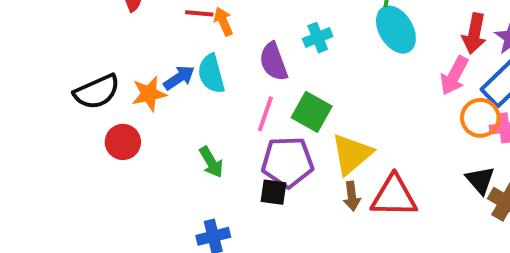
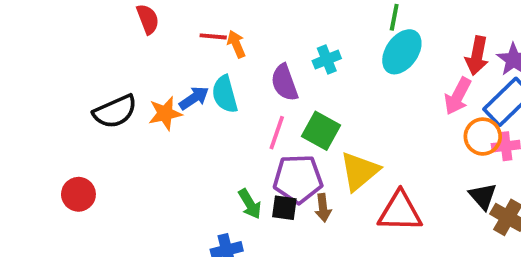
cyan ellipse: (396, 30) -> (402, 52), turned 66
red circle: (123, 142) -> (78, 194), moved
green arrow: (211, 162) -> (250, 204), moved
brown arrow: (352, 196) -> (323, 208), moved

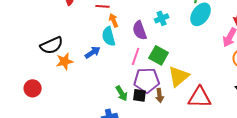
orange arrow: (236, 44) -> (114, 20), moved
blue arrow: (194, 98) -> (93, 52), moved
orange star: (165, 113) -> (65, 61), moved

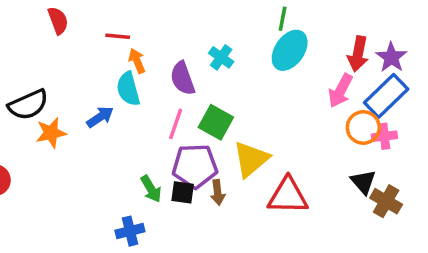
cyan cross: (162, 18) -> (221, 57), turned -32

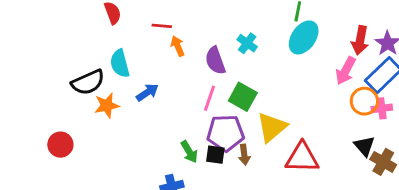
cyan semicircle: (128, 89) -> (120, 64), moved

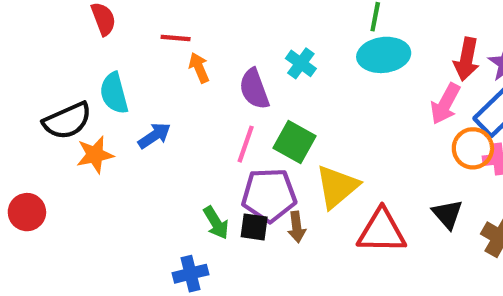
cyan ellipse: (304, 37) -> (384, 55), turned 48
black triangle: (364, 146) -> (447, 214), moved

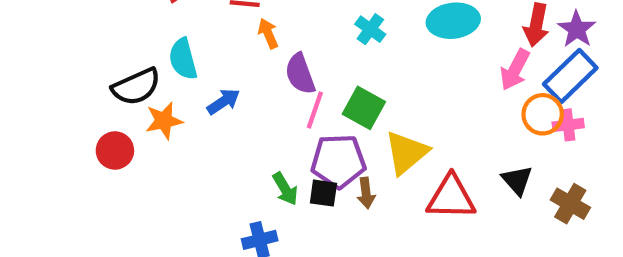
purple semicircle: (254, 89) -> (300, 74), moved
red circle: (27, 212) -> (115, 150), moved

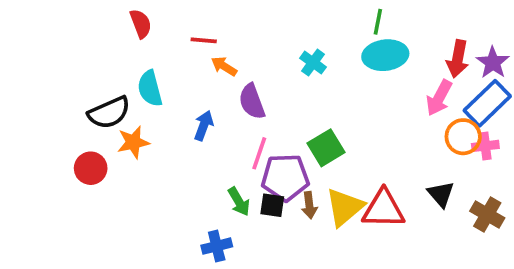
orange arrow: (268, 33) -> (224, 66), turned -35
blue arrow: (223, 102) -> (204, 126), moved, turned -36
green square: (364, 108) -> (326, 148), moved, turned 30
pink line: (315, 110) -> (259, 153), moved
yellow triangle: (406, 153) -> (345, 207), moved

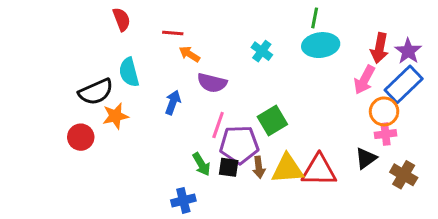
purple semicircle: (252, 101) -> (212, 83), turned -56
pink cross: (485, 146) -> (386, 134), moved
black triangle: (441, 194) -> (366, 158), turned 35
yellow triangle: (345, 207) -> (287, 169), turned 36

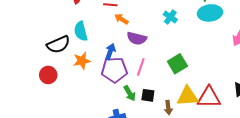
orange star: (115, 116) -> (82, 61), moved
purple pentagon: (239, 145) -> (114, 70), moved
brown arrow: (259, 167) -> (168, 108), moved

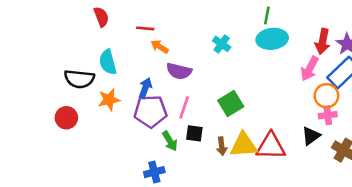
black semicircle: (58, 44) -> (79, 79), turned 30
black square: (148, 95) -> (194, 133), moved
brown arrow: (168, 108) -> (222, 146), moved

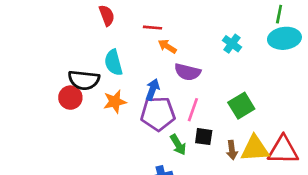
red circle: (66, 118) -> (70, 98), moved

